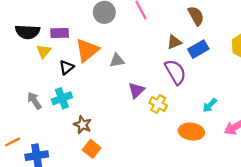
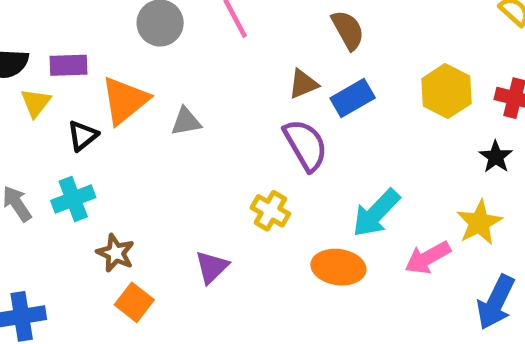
purple triangle: (136, 90) -> (212, 267), moved
cyan arrow: (210, 105) -> (376, 213), size x1.6

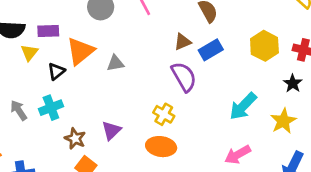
cyan arrow: (376, 213) -> (243, 106), moved
pink arrow: (428, 258) -> (238, 155), moved
purple triangle: (212, 267) -> (111, 130), moved
orange ellipse: (338, 267) -> (161, 147), moved

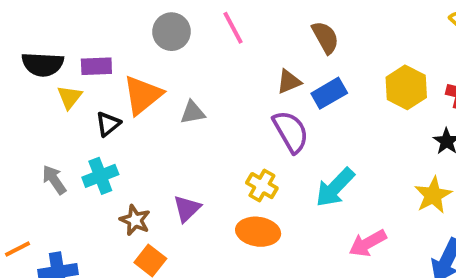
cyan arrow: (243, 106) -> (335, 187), moved

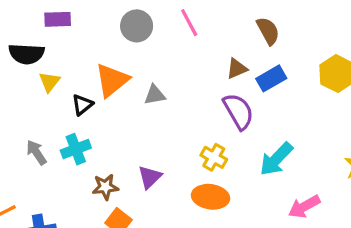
purple rectangle: (96, 66) -> (58, 19), moved
brown star: (135, 220) -> (105, 187), turned -30

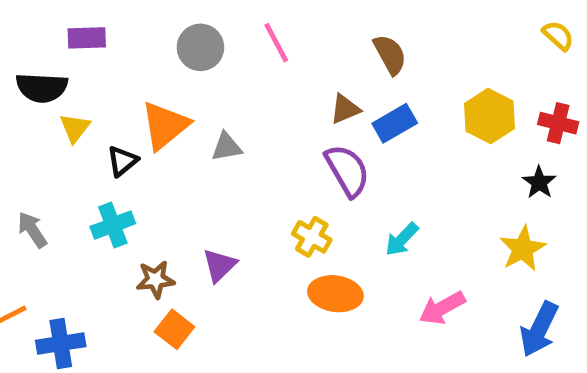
gray arrow: (36, 152) -> (32, 230), moved
cyan arrow: (276, 159) -> (402, 239), size x0.7
orange ellipse: (211, 197) -> (335, 294), moved

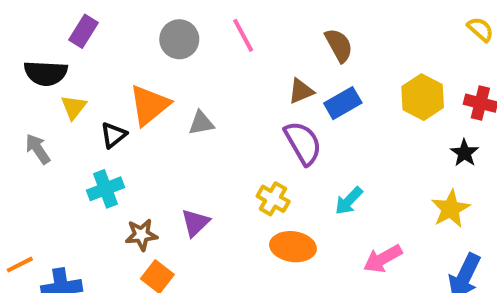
purple rectangle: (87, 38) -> (84, 31), turned -56
gray arrow: (32, 230) -> (38, 149), moved

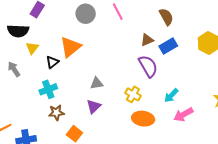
gray triangle: (201, 123) -> (97, 83), moved
brown star: (141, 235) -> (56, 113), moved
pink arrow: (383, 259) -> (183, 115), moved

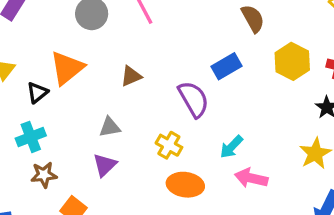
brown semicircle: (166, 17) -> (253, 19), moved
brown triangle: (147, 40) -> (131, 76), moved
pink arrow: (183, 115) -> (251, 178), turned 42

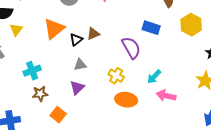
blue rectangle: (226, 66) -> (151, 28), turned 48
black triangle: (37, 93) -> (76, 40), moved

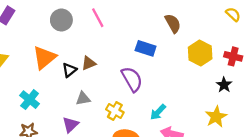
blue rectangle: (151, 28) -> (146, 48), moved
gray triangle: (80, 65) -> (83, 98), moved
cyan cross: (32, 71) -> (30, 100), moved, turned -30

